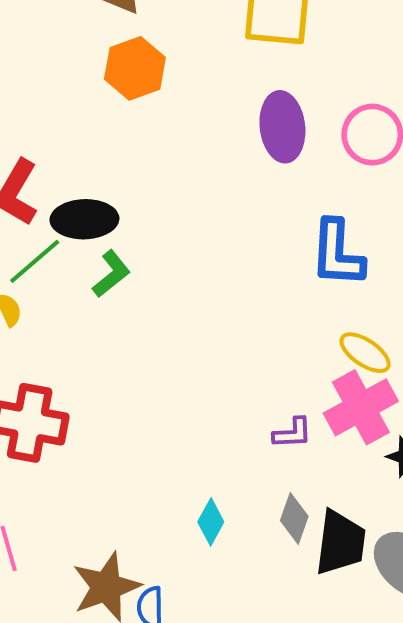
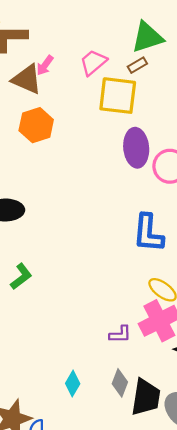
purple ellipse: (282, 127) -> (136, 148), moved
green L-shape: (111, 274) -> (21, 277), moved

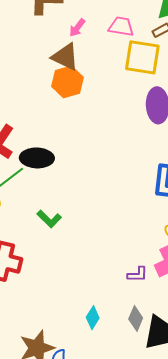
pink trapezoid: (93, 62) -> (121, 27), turned 48
brown triangle: (27, 79) -> (65, 57), moved
green L-shape: (21, 277) -> (49, 219), turned 80

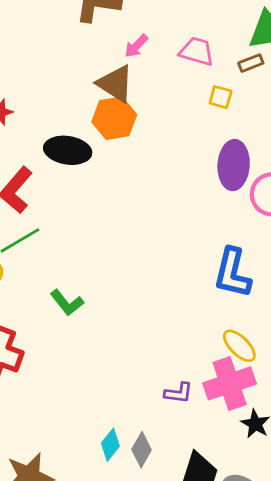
yellow square: (142, 57) -> (221, 97), size x0.5
black ellipse: (37, 158) -> (68, 150), moved
gray diamond: (136, 318) -> (142, 450), moved

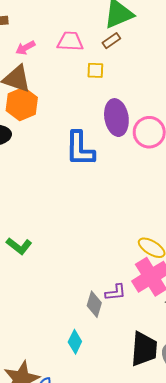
pink arrow: (136, 46) -> (25, 48), turned 30
blue L-shape: (232, 273) -> (80, 149), moved
gray diamond: (142, 450) -> (94, 304), moved

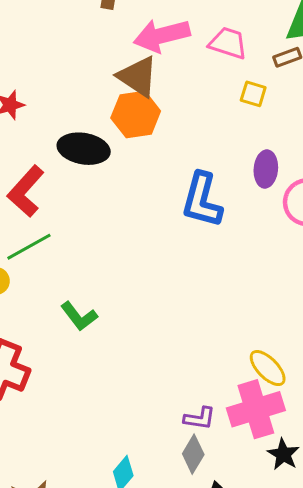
pink arrow: (25, 48) -> (162, 36), size x1.8
purple ellipse: (116, 118) -> (266, 169), size x0.7
gray diamond: (94, 304) -> (193, 454), moved

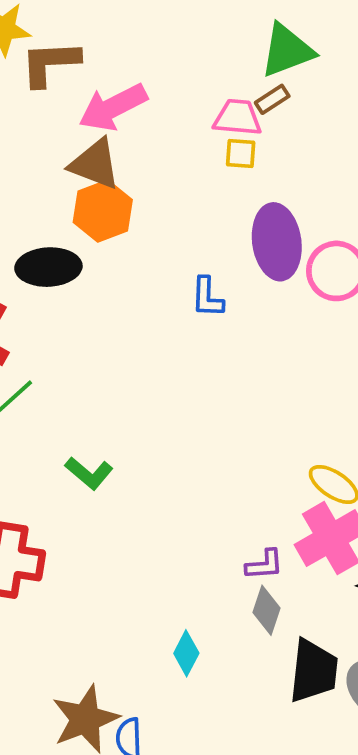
pink trapezoid: (228, 43) -> (238, 118), moved
purple ellipse: (266, 169) -> (277, 242), size x1.6
blue L-shape: (202, 200) -> (207, 297), size x0.6

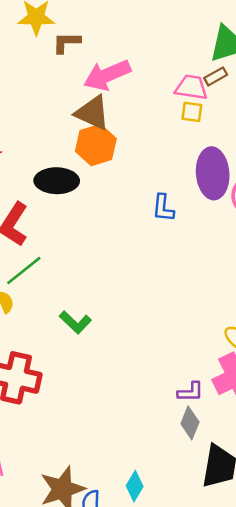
brown L-shape: (50, 63) -> (66, 42), size x0.7
cyan diamond: (186, 653) -> (135, 486), moved

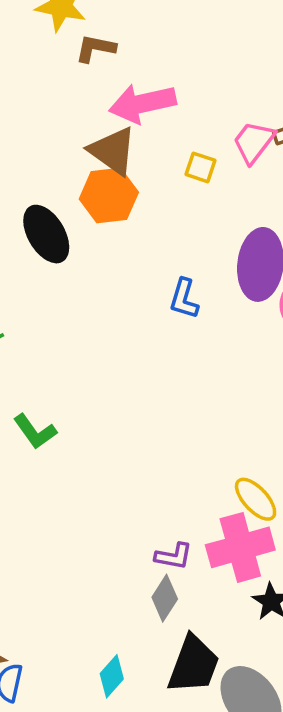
pink trapezoid: (191, 87) -> (254, 142), turned -72
yellow square: (192, 112) -> (201, 167), moved
black ellipse: (57, 181) -> (46, 234), turned 48
cyan diamond: (135, 486) -> (112, 676), moved

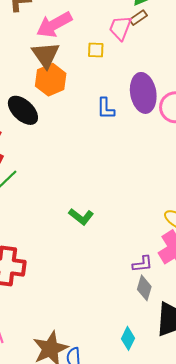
brown triangle: (113, 151) -> (46, 55), turned 36
blue L-shape: (184, 299) -> (106, 109), moved
green L-shape: (35, 431) -> (81, 217), moved

